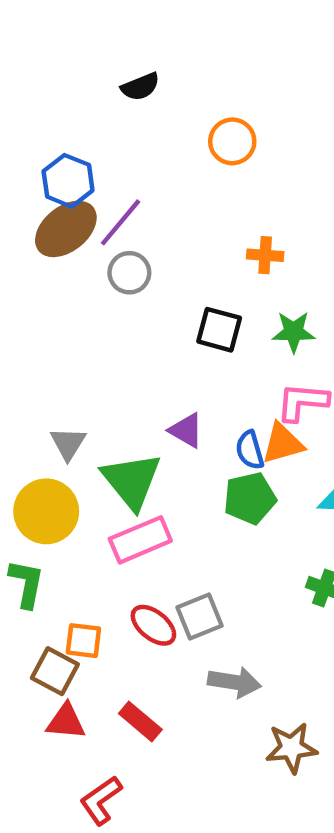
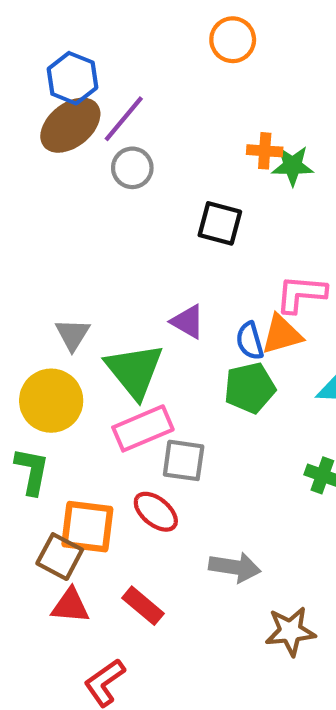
green star: (294, 332) -> (292, 166), moved
gray square: (199, 616) -> (184, 460), moved, turned 30
orange square: (83, 641) -> (87, 527), size x1.5

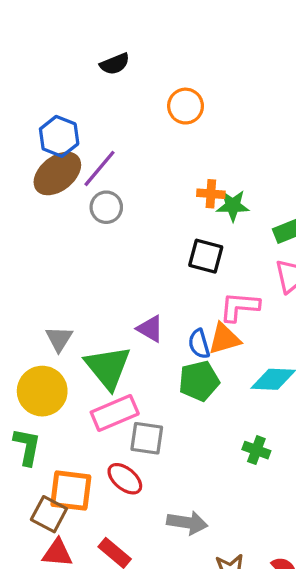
black square: (220, 223) -> (206, 256), moved

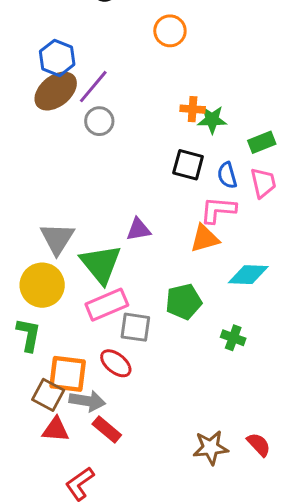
purple triangle: (150, 329) -> (138, 229), turned -40
gray triangle: (59, 339) -> (57, 238), size x1.4
blue semicircle: (199, 344) -> (227, 175), moved
green pentagon: (199, 381) -> (184, 302), moved
gray arrow: (187, 523) -> (87, 401), moved

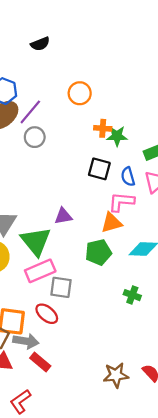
orange circle: (170, 31) -> (80, 93), moved
green pentagon: (184, 302) -> (98, 252), moved

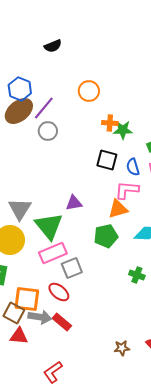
gray square: (61, 287) -> (72, 268), turned -30
red rectangle: (40, 362) -> (62, 322), moved
brown star: (116, 375) -> (122, 348), size x0.7
red L-shape: (20, 401) -> (53, 372), moved

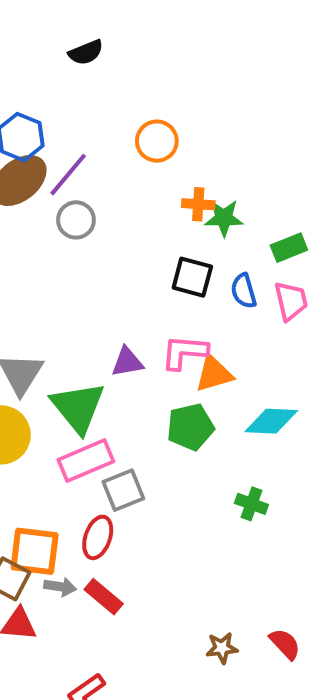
pink L-shape: (127, 190) -> (184, 352), moved
red ellipse: (59, 292) -> (98, 537), turned 70
gray arrow: (40, 317) -> (60, 587), size x0.7

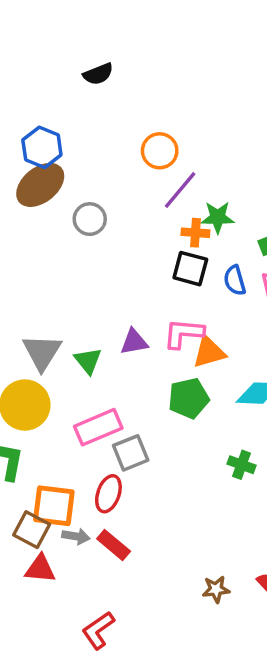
purple line: (68, 175) -> (180, 190), moved
orange cross: (198, 204) -> (195, 233), moved
green triangle: (78, 407) -> (88, 361), moved, size x0.6

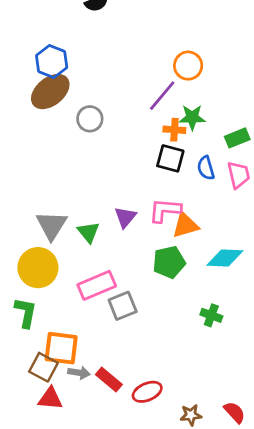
orange circle: (160, 151) -> (188, 66), moved
purple triangle: (134, 342) -> (125, 217), turned -40
red ellipse: (108, 494) -> (147, 392), moved, turned 48

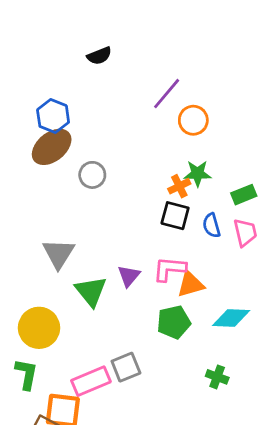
purple line: (162, 96) -> (167, 94), moved
orange cross: (174, 130) -> (179, 186), turned -30
gray triangle: (52, 225) -> (59, 253), moved
green triangle: (88, 232) -> (91, 291), size x1.4
pink rectangle: (97, 285) -> (91, 381), moved

